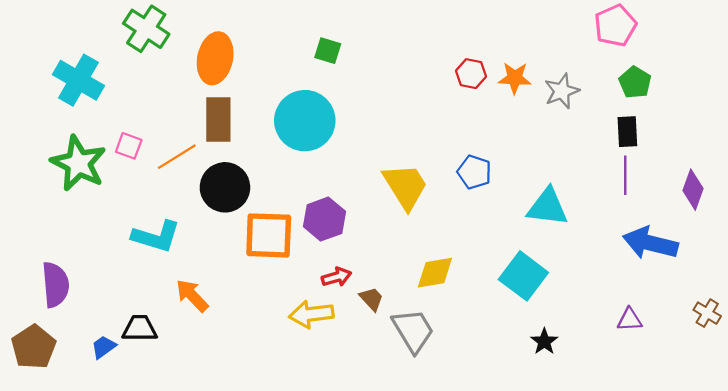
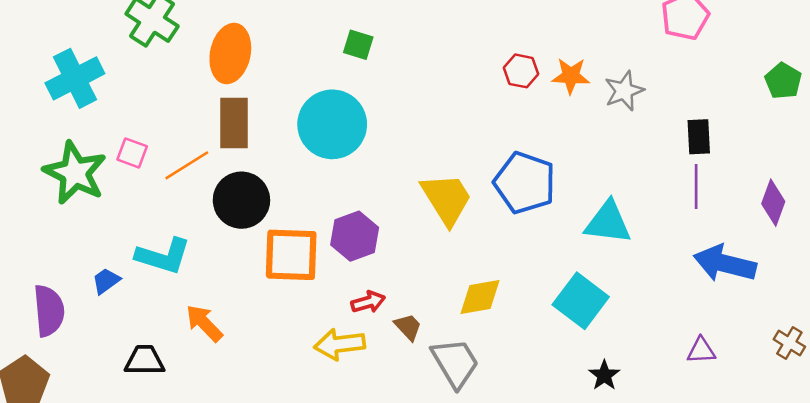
cyan cross: (78, 80) -> (75, 78), turned 33
green pentagon: (635, 82) -> (783, 81), moved
blue pentagon: (474, 172) -> (525, 183), size x1.6
blue trapezoid: (104, 347) -> (106, 281), moved

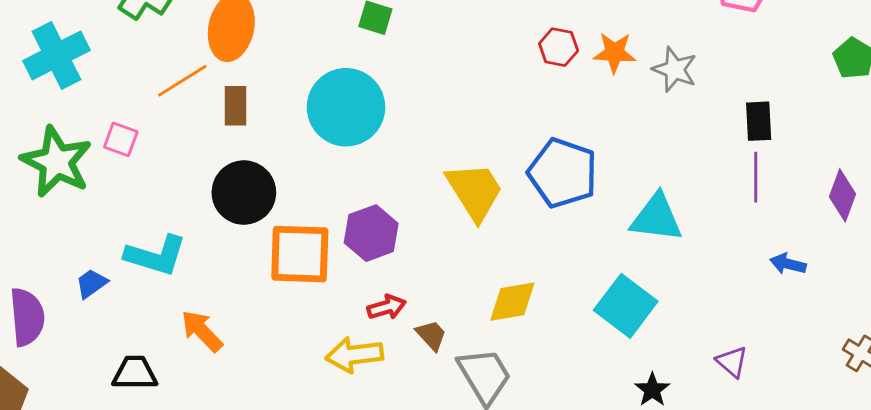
gray star: (624, 91) -> (675, 69), turned -30
brown rectangle: (234, 123) -> (235, 106), size x0.7
orange line: (187, 165) -> (182, 81), moved
blue arrow: (725, 263) -> (788, 264), size x0.5
purple triangle: (701, 350) -> (732, 362), moved, turned 44

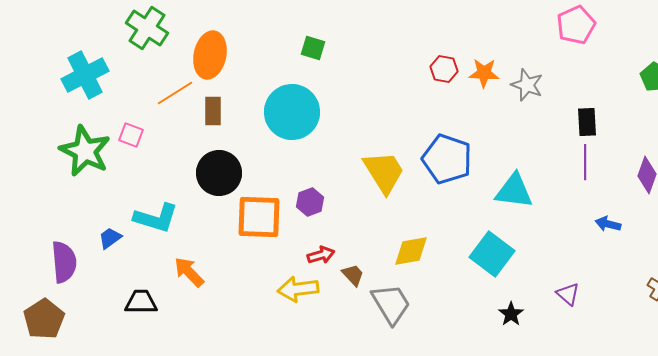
purple hexagon: (371, 233) -> (310, 202), size x0.7

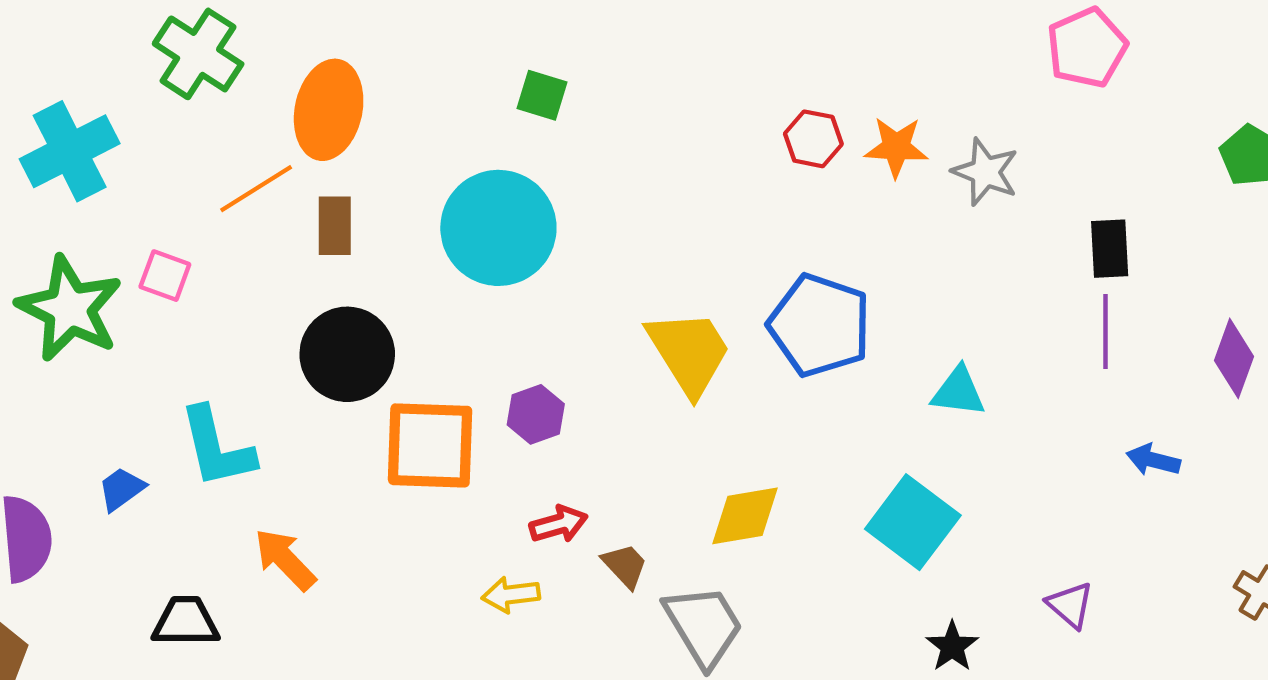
cyan triangle: (514, 191) -> (958, 392), size x0.7
cyan L-shape: (156, 218) -> (217, 448), turned 60
yellow arrow: (298, 289) -> (511, 595), size x0.7

